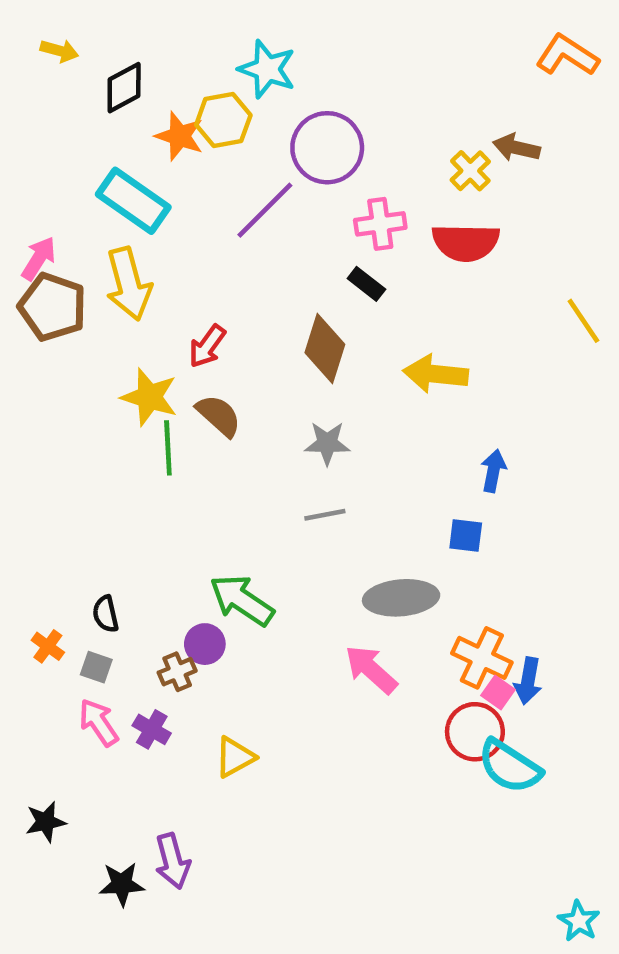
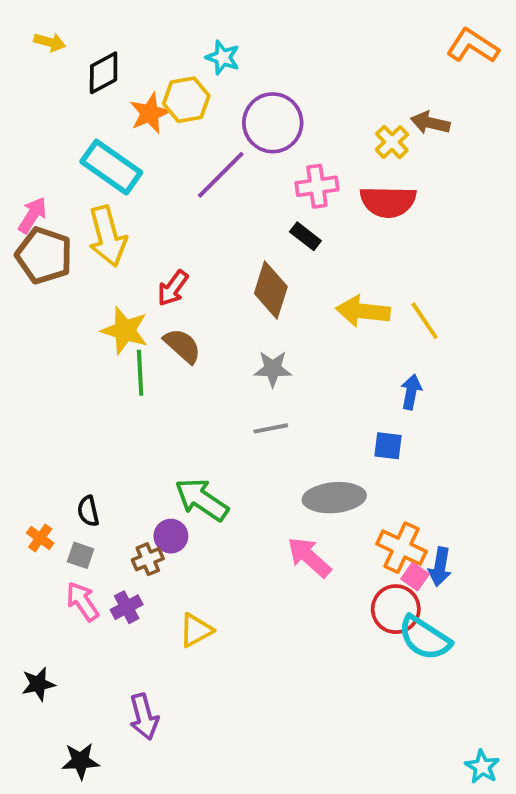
cyan star: (267, 69) -> (223, 57), size x0.7
orange star: (179, 136) -> (150, 113), turned 30
yellow line: (583, 321) -> (425, 321), moved
purple cross: (152, 729) -> (127, 607), turned 32
black star: (122, 884) -> (81, 761), moved

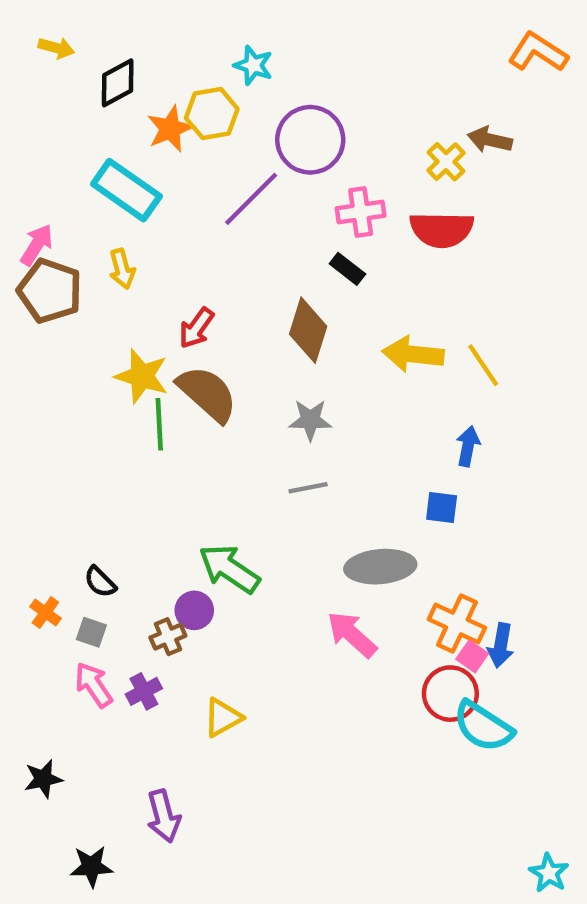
yellow arrow: (107, 236) -> (122, 269), size x0.6
brown semicircle: (182, 346) -> (207, 394), size x1.4
black semicircle: (88, 511) -> (100, 582), turned -32

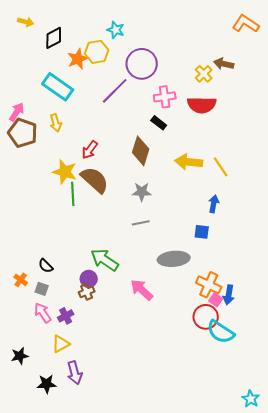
pink arrow: (352, 634) -> (142, 290), moved
brown cross: (168, 637) -> (87, 292), moved
yellow triangle: (223, 718) -> (61, 344), moved
black star: (91, 866) -> (47, 384), moved

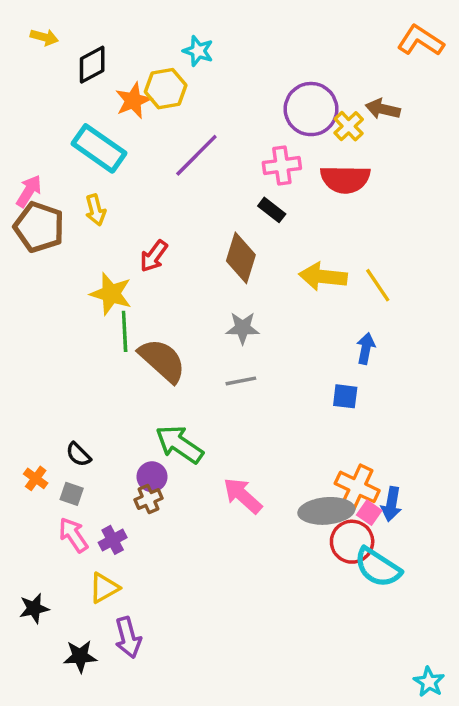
purple circle: (142, 64) -> (311, 109), moved
brown semicircle: (95, 180) -> (162, 360), moved
gray ellipse: (174, 259) -> (326, 511), moved

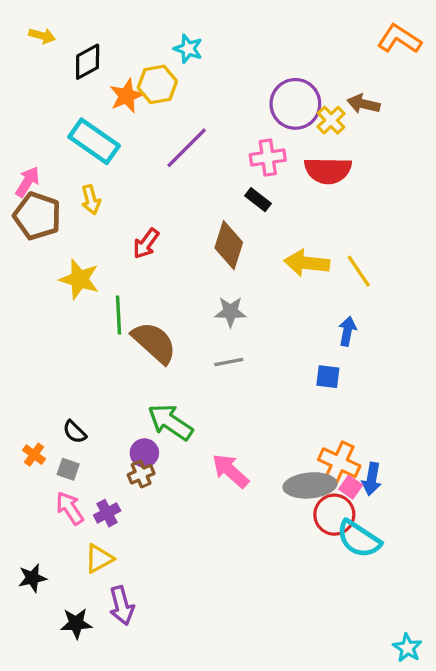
yellow star: (111, 294) -> (79, 279), moved

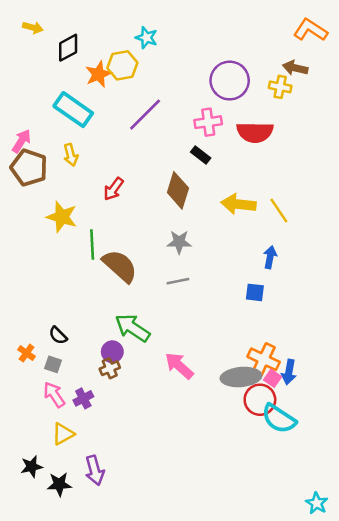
brown arrow: (364, 104) -> (295, 68), moved
yellow cross: (331, 120) -> (280, 87), moved, turned -35
yellow triangle: (99, 558) -> (63, 434), moved
black star: (32, 578) -> (32, 467), moved

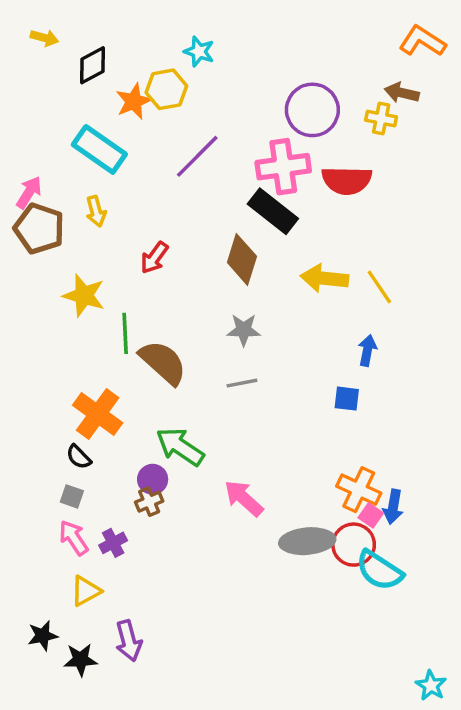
pink cross: (208, 122) -> (283, 167), size x1.4
black rectangle: (201, 155) -> (273, 211), size x1.8
orange cross: (26, 353) -> (98, 414), moved, size x2.0
gray ellipse: (241, 377) -> (307, 541), moved

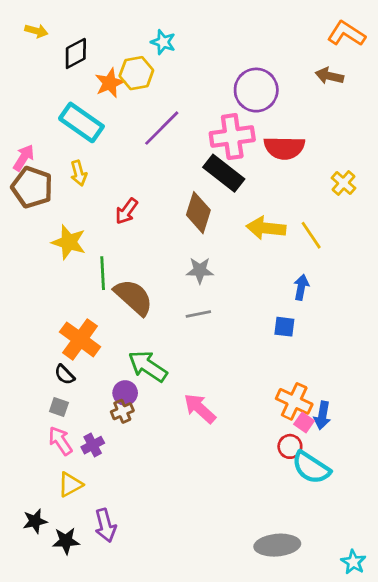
yellow cross: (381, 119) -> (343, 183), moved, turned 30
gray ellipse: (307, 541) -> (277, 545), moved
red circle: (354, 545) -> (290, 446), size x0.7

